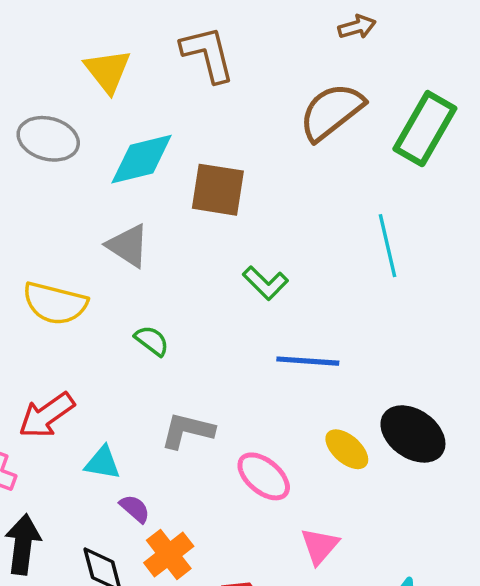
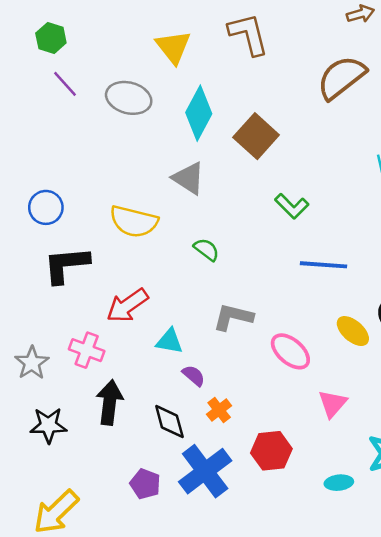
cyan diamond: (142, 159) -> (199, 113), turned -48
brown square: (218, 190) -> (256, 136), turned 33
orange cross: (169, 554) -> (219, 410), size x0.7

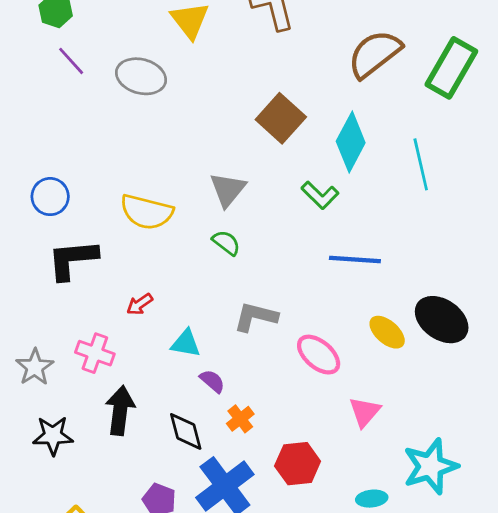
cyan diamond: (199, 113) -> (351, 142), moved
gray triangle: (189, 178) -> (228, 190), moved, turned 36
red arrow: (127, 306) -> (140, 304), size x0.6

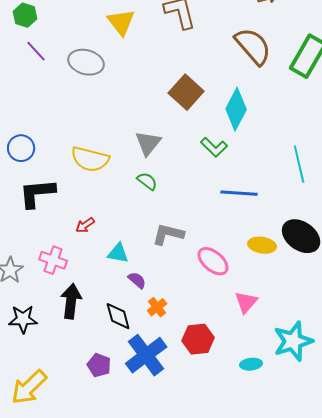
brown semicircle: (375, 54) -> (253, 46), turned 87
cyan line: (421, 164) -> (299, 164), moved
yellow ellipse: (387, 332) -> (262, 245), turned -32

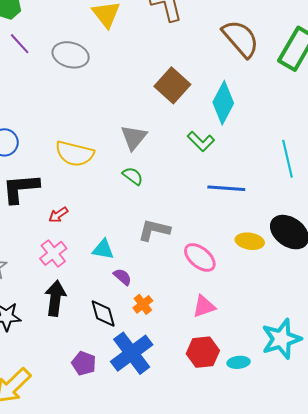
red arrow: (85, 225) -> (58, 215), moved
pink cross: (53, 260) -> (53, 253), moved, turned 32
pink triangle: (246, 302) -> (204, 306), moved, turned 30
red hexagon: (198, 339) -> (203, 352), moved

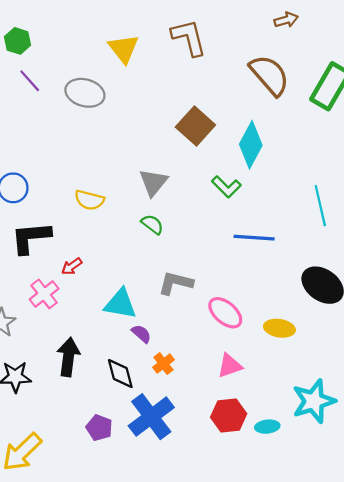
yellow semicircle: (75, 154) -> (89, 200), size x0.7
yellow ellipse: (250, 241) -> (279, 328), moved
cyan triangle: (103, 249) -> (120, 304), size x1.4
pink cross: (53, 253) -> (44, 294), moved

